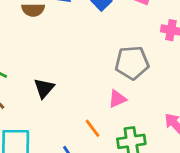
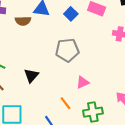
gray pentagon: (132, 63) -> (67, 50), moved

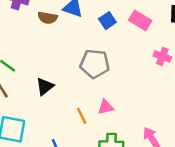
orange line: (65, 103) -> (82, 116), moved

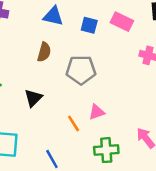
brown semicircle: (48, 18) -> (44, 52), moved, turned -78
blue square: (107, 21) -> (89, 25), turned -35

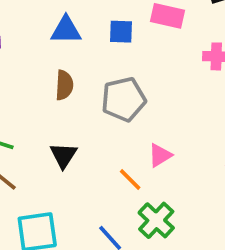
green cross: (106, 150) -> (156, 220), moved, turned -30

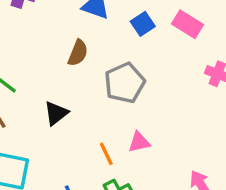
blue square: (121, 32) -> (143, 24), turned 35
gray pentagon: (124, 99) -> (125, 83), turned -30

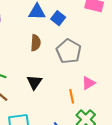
blue square: (143, 24) -> (58, 18), moved
orange line: (106, 154) -> (72, 96), turned 32

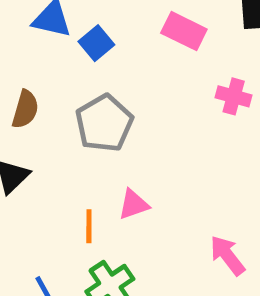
brown semicircle: (36, 43) -> (25, 109), moved

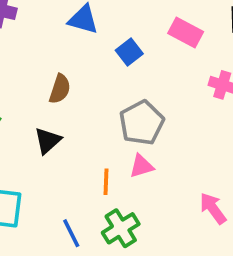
blue square: (96, 43) -> (129, 52), moved
gray pentagon: (104, 123) -> (142, 123), moved

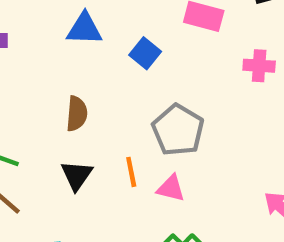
pink triangle: (141, 166) -> (171, 188), moved, turned 44
orange line: (106, 182) -> (131, 172), moved

